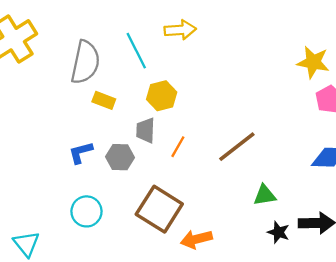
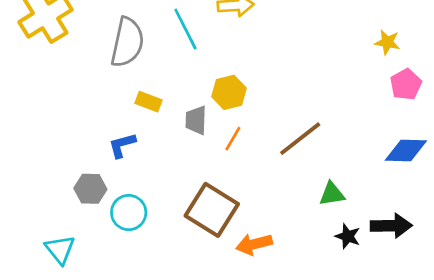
yellow star: (313, 62) -> (387, 42), size x0.7
yellow hexagon: (162, 96) -> (229, 92), moved
yellow rectangle: (104, 100) -> (148, 102), moved
gray hexagon: (120, 157) -> (90, 189), moved

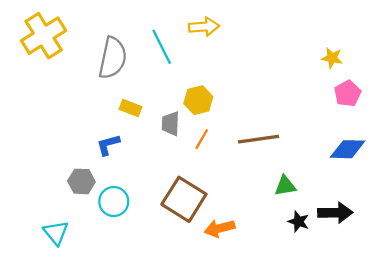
brown line: (300, 139) -> (258, 139), turned 30

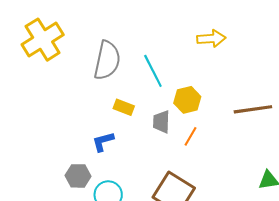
yellow arrow: (204, 27) -> (211, 39), moved
cyan line: (162, 47) -> (153, 71), moved
brown line: (258, 139) -> (253, 109), moved

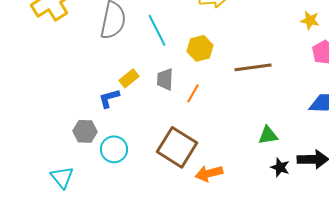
yellow hexagon: (187, 100) -> (200, 48), moved
yellow rectangle: (124, 107) -> (129, 78), moved, turned -60

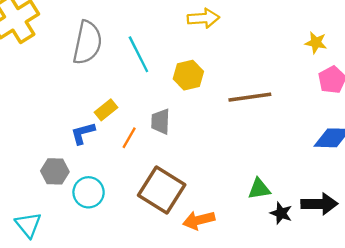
gray trapezoid: (165, 79) -> (160, 122), moved
orange line: (193, 93) -> (129, 138), moved
green triangle: (268, 135) -> (259, 189), moved

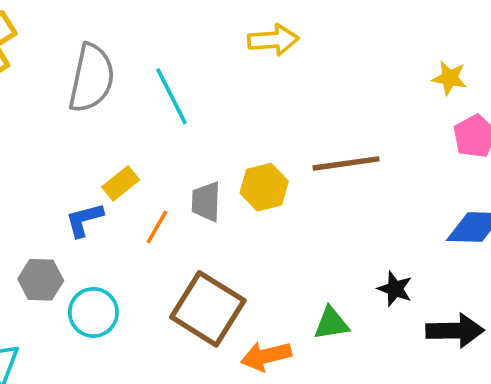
yellow hexagon: (188, 75) -> (264, 187), moved
green triangle: (259, 189) -> (331, 323), moved
black star: (281, 213) -> (395, 289), moved

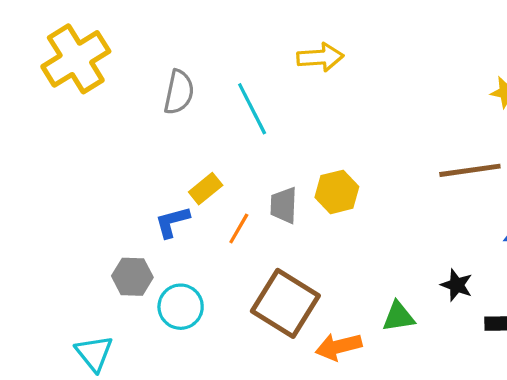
yellow arrow: (273, 40) -> (320, 57), moved
gray semicircle: (92, 78) -> (179, 92), size x0.7
brown line: (346, 163) -> (470, 170), moved

